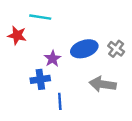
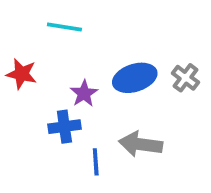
red star: (17, 35) -> (21, 74), moved
gray arrow: (103, 84) -> (141, 144), moved

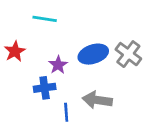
red star: (21, 74) -> (15, 51), turned 30
gray cross: (185, 78) -> (128, 54), size x1.4

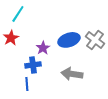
cyan line: (45, 19) -> (18, 14), moved, turned -66
blue line: (66, 112) -> (27, 84), moved

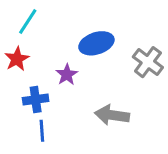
blue ellipse: (69, 40) -> (96, 43), moved
blue cross: (33, 65) -> (36, 100), moved

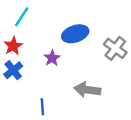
blue cross: (36, 100) -> (13, 70), moved, turned -30
blue line: (42, 131) -> (42, 107), moved

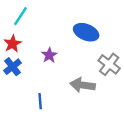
blue ellipse: (75, 34) -> (86, 32), moved, turned 40
gray cross: (115, 48) -> (109, 64), moved

